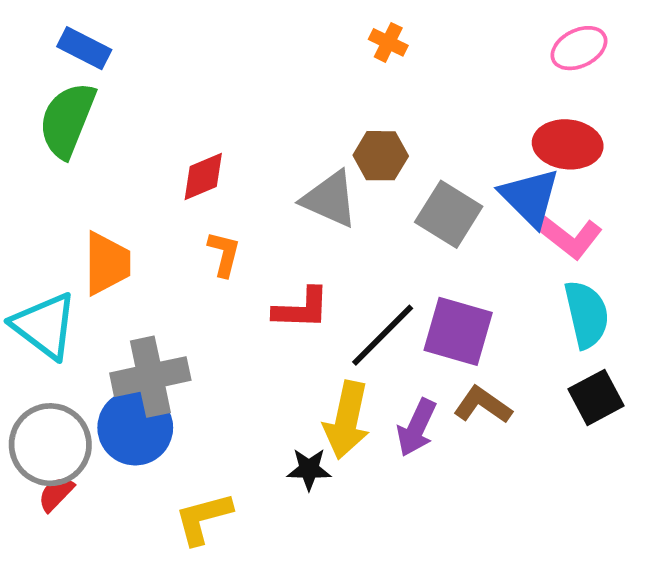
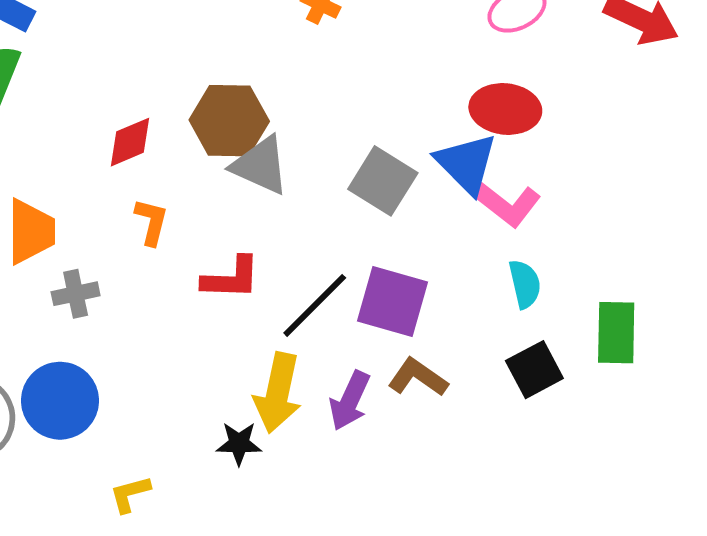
brown hexagon: (381, 156) -> (229, 121), moved, size x1.4
cyan semicircle: (587, 314) -> (525, 284), size x0.7
gray cross: (150, 377) -> (76, 294), moved, size x0.6
yellow L-shape: (203, 518) -> (130, 494), size x0.7

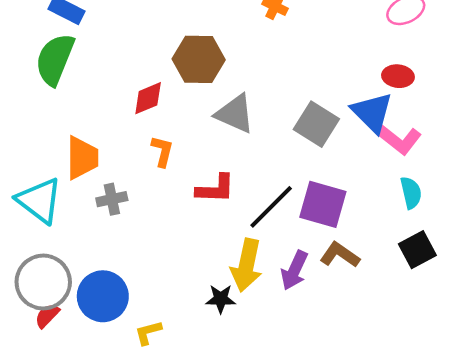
red ellipse: (505, 109) -> (398, 76), size x0.7
brown hexagon: (229, 121) -> (199, 59), moved
blue circle: (60, 401) -> (103, 296), moved

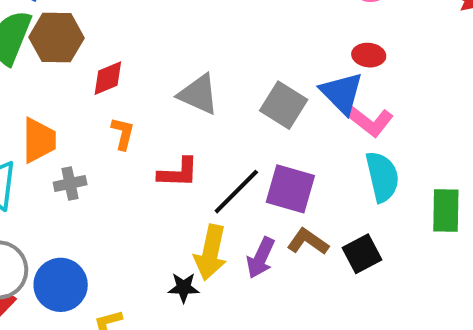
brown hexagon: (199, 59) -> (57, 38), moved
cyan semicircle: (411, 193) -> (382, 177), size x1.5
black square: (417, 250) -> (362, 254), moved

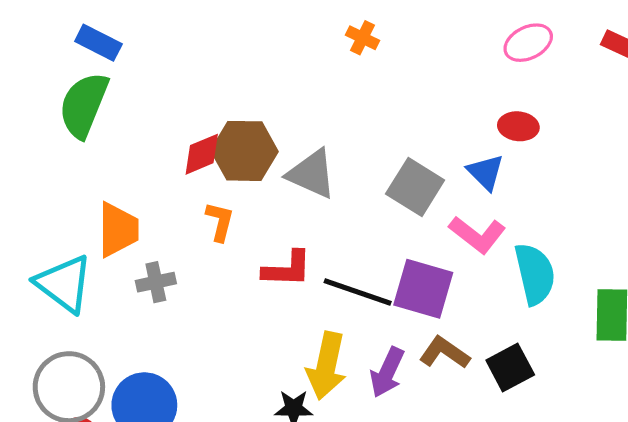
brown hexagon: (57, 38) -> (244, 151), moved
blue triangle: (342, 93) -> (486, 172), size x0.7
pink L-shape: (370, 121) -> (477, 235), moved
black line: (236, 192) -> (358, 292), turned 64

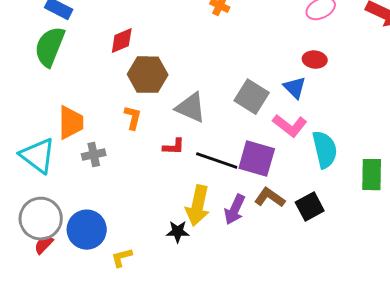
red diamond: (202, 154) -> (122, 41), moved
gray triangle: (312, 174) -> (191, 108), moved
red L-shape: (287, 269) -> (174, 147), size x0.7

